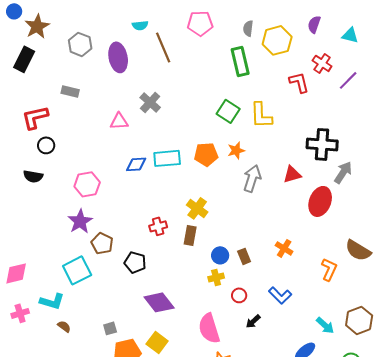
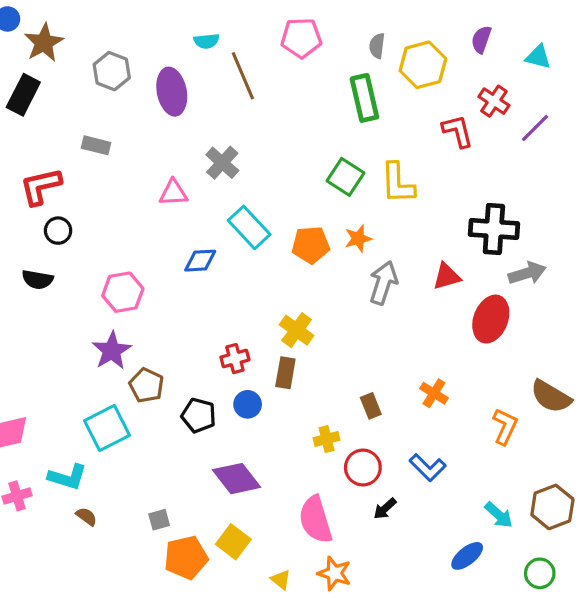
cyan rectangle: (167, 158) -> (249, 227), moved, turned 52
gray arrow: (343, 172) -> (527, 273), turned 40
blue circle: (220, 255) -> (248, 404), moved
red circle: (239, 295) -> (363, 468), size x1.5

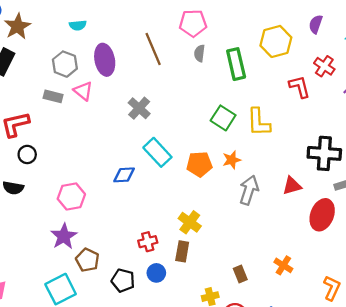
cyan semicircle: (207, 41) -> (78, 25), moved
gray semicircle: (377, 46) -> (199, 53), moved
gray hexagon: (112, 71) -> (65, 64), moved
pink triangle: (173, 193) -> (83, 91), moved, turned 42

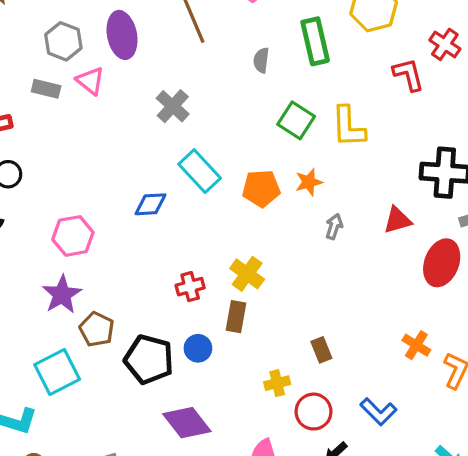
gray semicircle: (199, 53) -> (261, 60), moved
gray arrow: (249, 190) -> (334, 226), size x0.6
red cross: (148, 242) -> (190, 287), moved
orange cross: (283, 265) -> (416, 345), moved
black pentagon: (123, 280) -> (149, 359), size x1.4

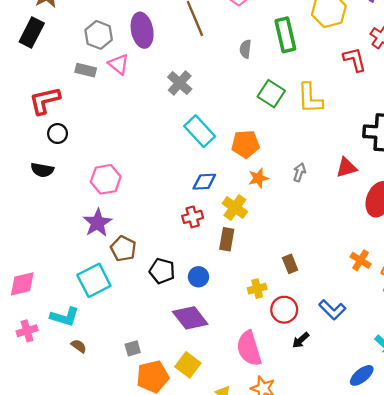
orange star: (309, 182) -> (258, 178), moved
blue diamond: (151, 204) -> (204, 182), moved
blue circle: (198, 348) -> (198, 277), moved
black pentagon: (149, 359) -> (162, 271), size x0.7

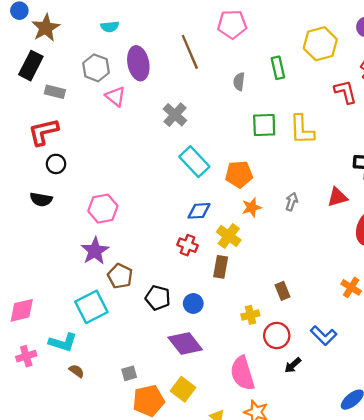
green rectangle: (285, 35) -> (278, 68), size x0.7
gray rectangle: (86, 70) -> (55, 92), moved
green square: (271, 94) -> (264, 125), turned -35
red cross: (193, 217) -> (188, 245), turned 36

